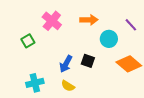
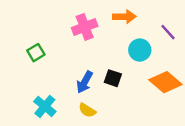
orange arrow: (89, 20) -> (124, 17), moved
pink cross: (52, 21) -> (85, 27), moved, turned 30
cyan cross: (35, 83) -> (45, 106), turned -36

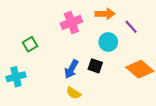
purple line: (168, 32) -> (131, 27), moved
cyan circle: (140, 50) -> (108, 42), moved
cyan cross: (45, 106) -> (16, 77), moved, turned 36

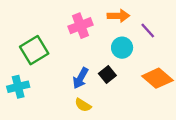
green square: (30, 44) -> (34, 50), size x1.6
black square: (95, 66) -> (107, 75), turned 32

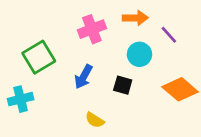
black square: (107, 75) -> (123, 85), turned -35
blue arrow: (80, 78) -> (84, 77), moved

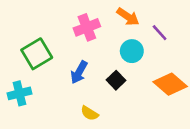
orange arrow: (135, 18) -> (128, 17), turned 35
black square: (123, 85) -> (116, 80), turned 30

